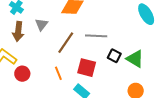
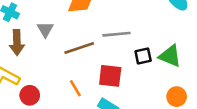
brown line: (66, 43) -> (79, 48), turned 45
black square: (114, 56) -> (143, 56), turned -32

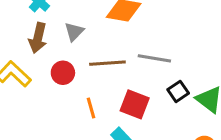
black square: (143, 56) -> (178, 91), turned -36
red circle: (30, 95) -> (63, 73), moved

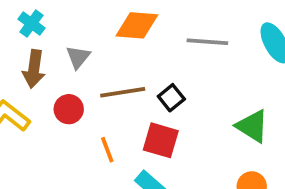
gray line: (154, 58) -> (207, 42), moved
black square: (178, 91) -> (171, 98), moved

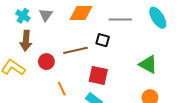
gray triangle: (78, 57) -> (46, 15), moved
black square: (171, 98) -> (103, 40), moved, turned -32
orange line: (107, 150) -> (62, 89), moved

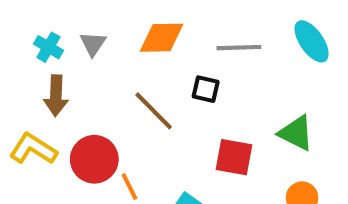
brown line: (76, 50) -> (154, 111), turned 60
red circle: (46, 62) -> (94, 159), moved, size x1.5
red square: (98, 75) -> (234, 157), moved

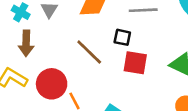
red square: (234, 157) -> (135, 63), moved

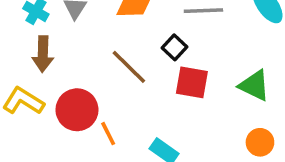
black square: (122, 37) -> (175, 47), turned 30

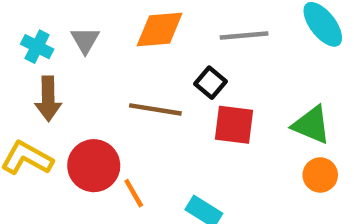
brown line: (129, 67) -> (155, 109), turned -33
orange circle: (260, 142) -> (320, 175), moved

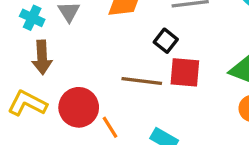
brown line: (155, 109) -> (142, 81), moved

